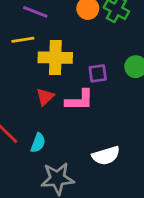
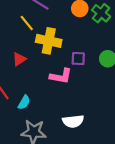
yellow line: (23, 40) -> (27, 23), turned 49
red triangle: (45, 97) -> (19, 59), moved

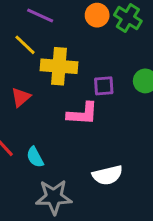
cyan semicircle: (24, 102) -> (35, 157), turned 128

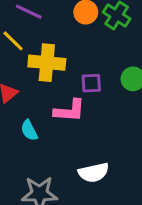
cyan semicircle: (35, 157) -> (29, 130), moved

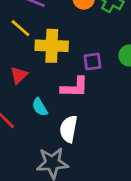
white semicircle: (94, 173) -> (69, 129), moved, turned 116

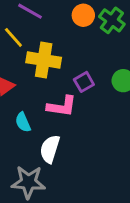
purple square: (93, 62) -> (84, 82), turned -30

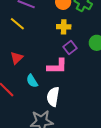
yellow cross: (44, 60) -> (64, 27), moved, size x0.6

